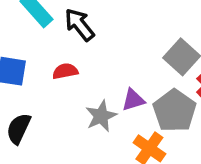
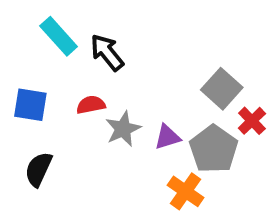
gray star: (101, 116) -> (123, 129), moved

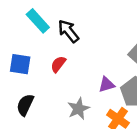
red semicircle: (91, 105) -> (58, 64), turned -42
gray star: (123, 129) -> (79, 109), moved

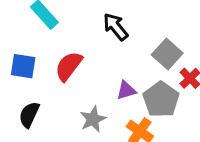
black arrow: (68, 31) -> (116, 27), moved
red semicircle: (58, 64) -> (69, 66), size x1.5

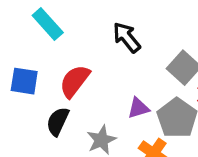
black semicircle: (29, 115) -> (58, 121), moved

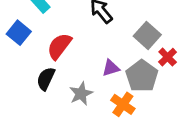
blue square: (24, 81) -> (19, 33), moved, turned 30

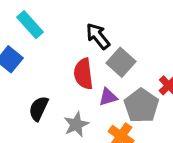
gray square: (147, 35) -> (121, 62), moved
red semicircle: (59, 46) -> (83, 74), moved, turned -44

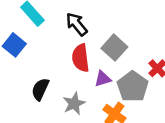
black arrow: (98, 36) -> (77, 24), moved

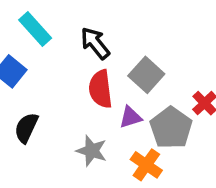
black semicircle: (40, 89) -> (26, 128), moved
gray star: (74, 103) -> (92, 151), turned -30

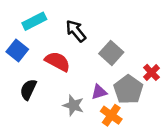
cyan rectangle: (35, 29) -> (34, 21), turned -75
red semicircle: (100, 89) -> (58, 61), moved, turned 125
purple triangle: (130, 117) -> (99, 92), moved

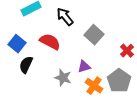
blue square: (17, 50) -> (17, 44), moved
gray pentagon: (128, 90) -> (119, 81), moved

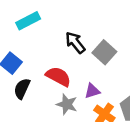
black arrow: (65, 17) -> (75, 43), moved
red semicircle: (50, 42) -> (58, 76), moved

